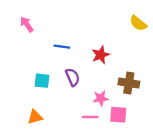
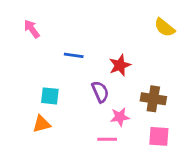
purple semicircle: (73, 77) -> (100, 92), moved
pink square: (118, 115) -> (159, 136), moved
orange triangle: (35, 117) -> (42, 124), moved

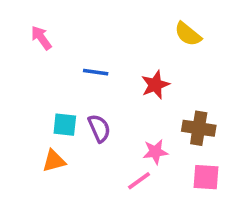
yellow semicircle: (164, 28) -> (188, 34), moved
purple semicircle: (100, 92) -> (99, 128), moved
pink line: (107, 139) -> (139, 181), turned -36

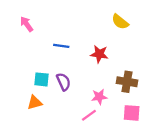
red star: (155, 85) -> (99, 54), turned 30

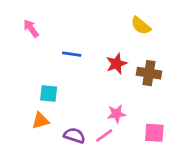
red star: (99, 54) -> (116, 64), turned -30
purple semicircle: (63, 82) -> (74, 135), moved, turned -48
brown cross: (127, 82) -> (149, 73), moved

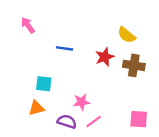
yellow semicircle: (141, 26) -> (127, 35), moved
pink star: (116, 114) -> (81, 102), moved

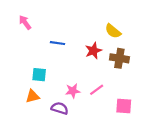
pink line: (94, 122) -> (97, 90), moved

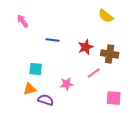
yellow semicircle: (113, 31) -> (106, 16), moved
pink line: (97, 90) -> (94, 73), moved
purple semicircle: (60, 108) -> (46, 100), moved

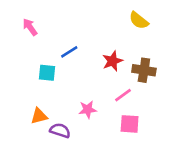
blue line: (53, 40) -> (69, 52), turned -40
cyan square: (36, 69) -> (47, 73), moved
pink square: (114, 98) -> (130, 124), moved

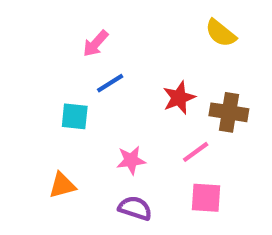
pink arrow: (30, 27) -> (96, 43), moved, turned -102
pink star: (88, 110) -> (131, 160), moved
purple semicircle: (60, 130) -> (135, 208), moved

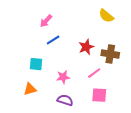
cyan square: (75, 116) -> (36, 64), moved

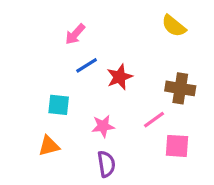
red star: (86, 47) -> (119, 77), moved
pink square: (99, 95) -> (177, 146), moved
purple semicircle: (65, 100) -> (106, 164), turned 63

